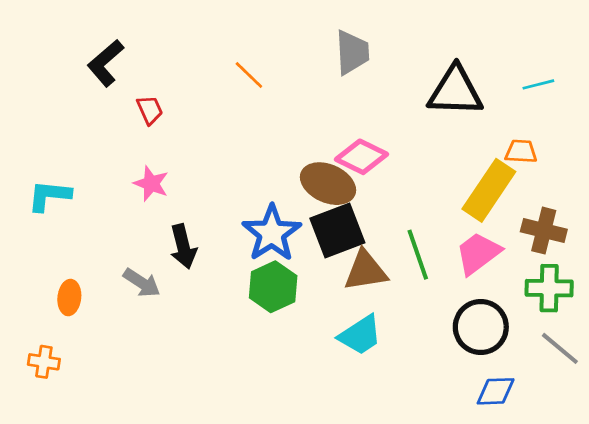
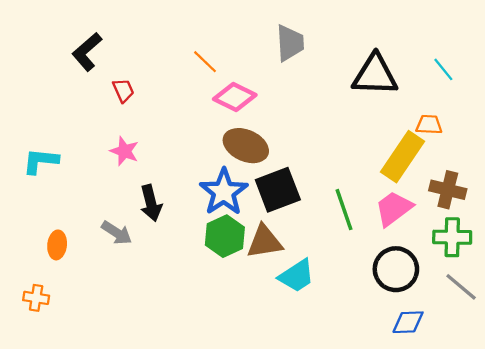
cyan line: (538, 84) -> (443, 69), turned 65
pink diamond: (362, 157) -> (235, 97), moved
brown ellipse: (328, 184) -> (246, 146), moved
brown triangle: (366, 271) -> (265, 242), moved

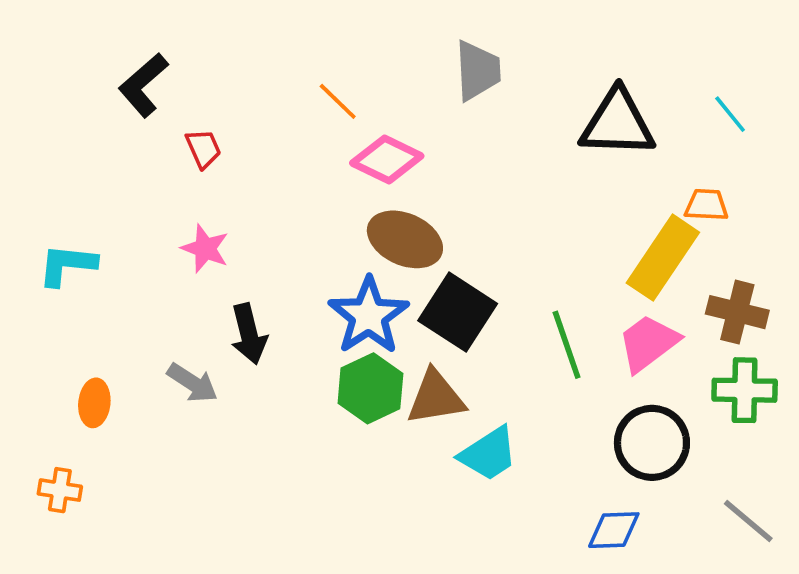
black square: (278, 190) -> (458, 312), turned -36
gray line: (461, 287) -> (748, 521), moved
blue diamond: (408, 322) -> (614, 530), moved

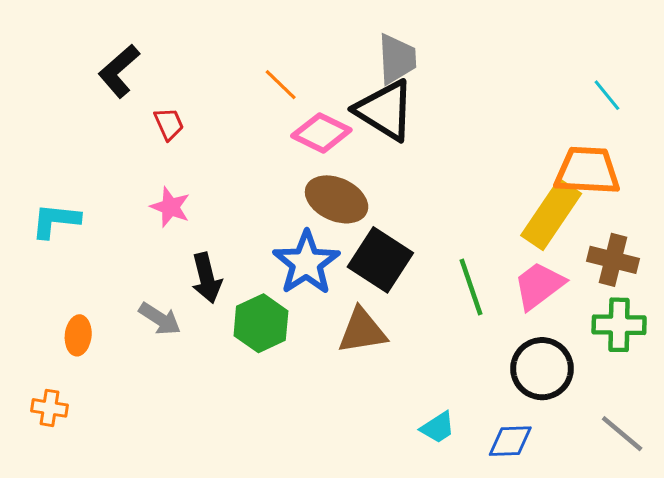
black triangle: (617, 123) -> (385, 110), moved, turned 30
orange trapezoid: (706, 205) -> (587, 171), size x1.8
green hexagon: (370, 388) -> (261, 323), moved
cyan trapezoid: (488, 454) -> (438, 428), moved, size x0.7

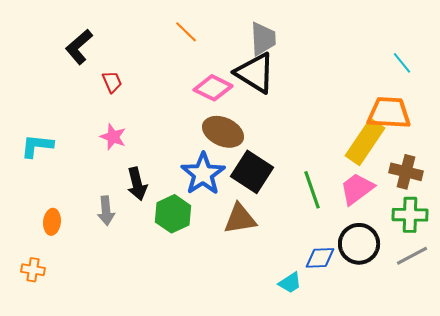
orange line: (281, 85) -> (186, 32), moved
gray arrow: (160, 319) -> (106, 211), turned 52
gray line: (622, 434) -> (412, 256), moved, turned -68
blue diamond: (510, 441) -> (320, 258), moved

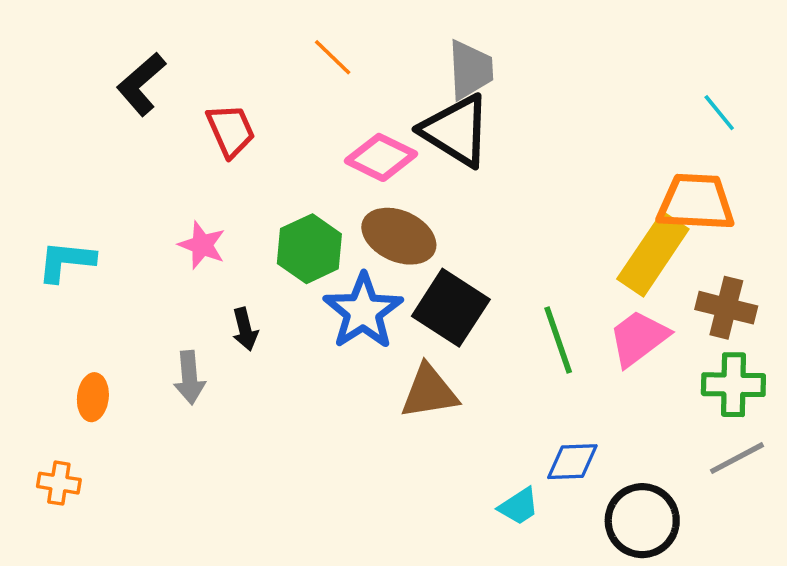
red trapezoid: (112, 82) -> (231, 131), moved, size x1.4
black arrow: (137, 184) -> (245, 329), size x0.7
green hexagon: (173, 214) -> (309, 249), moved
black circle: (359, 244) -> (642, 521), moved

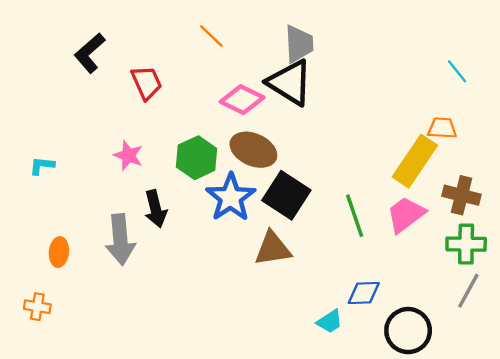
orange trapezoid: (696, 202) -> (442, 128), size x0.6
cyan L-shape: (66, 261) -> (42, 166), size x0.7
black arrow: (245, 329) -> (156, 209), size x1.4
gray arrow: (190, 377) -> (120, 240), size x1.5
gray line: (737, 458) -> (468, 291), turned -33

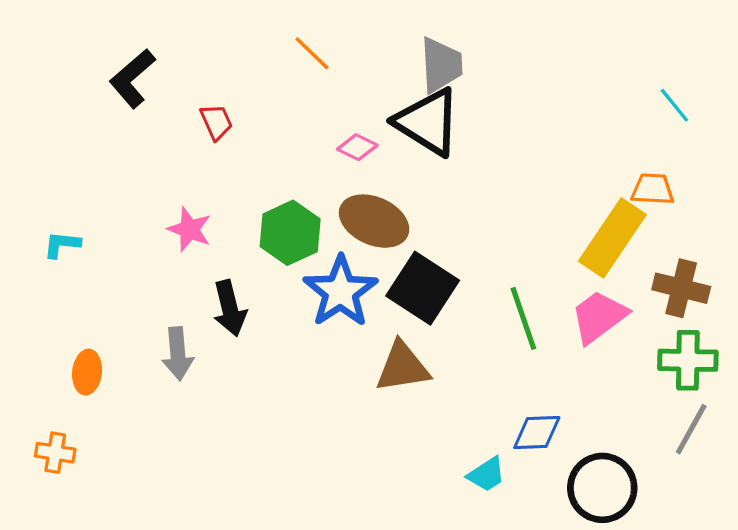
red trapezoid: (147, 83) -> (216, 122), size x0.7
pink diamond: (242, 100) -> (357, 147), size x0.6
gray arrow: (120, 240) -> (178, 354), size x0.7

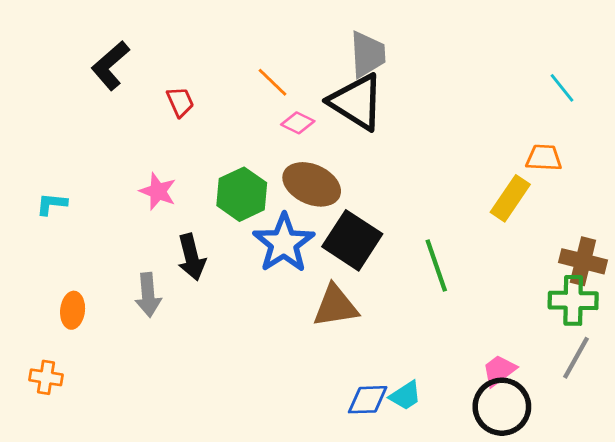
orange line: (312, 53) -> (273, 82), moved
yellow rectangle: (612, 238) -> (510, 198), size x0.7
brown cross: (681, 288) -> (583, 261), moved
pink trapezoid: (599, 317) -> (499, 370), moved, size x0.7
blue diamond: (537, 433) -> (368, 400), moved

